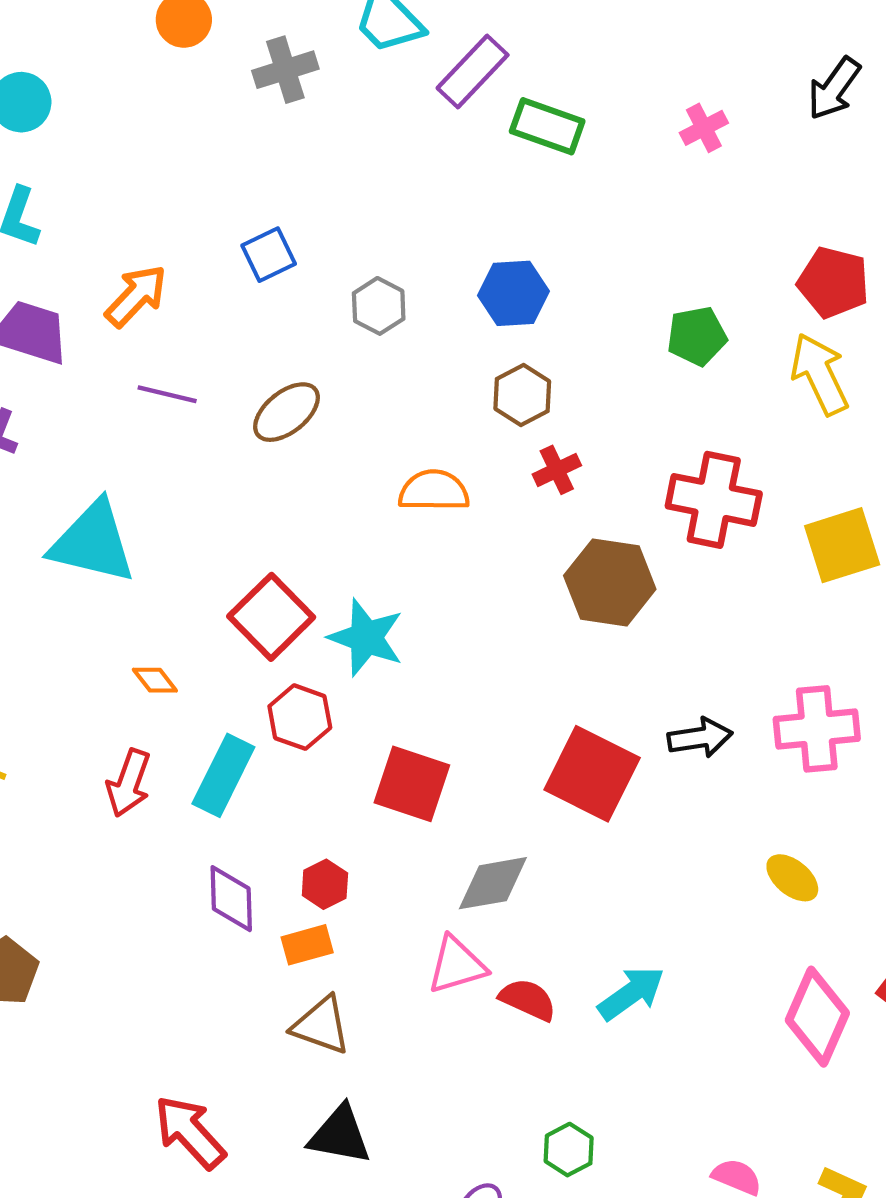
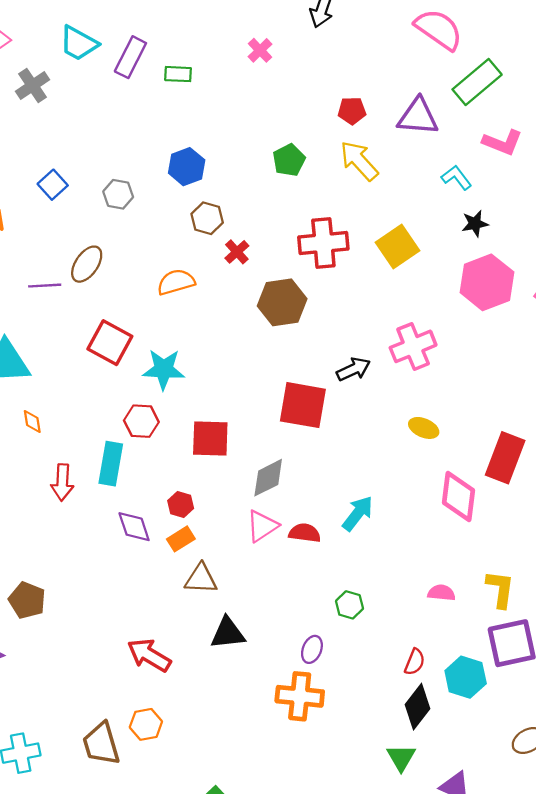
green rectangle: (547, 126) -> (178, 74), size x0.7
red pentagon: (833, 282) -> (352, 111), size x0.7
purple line: (167, 394) -> (45, 286), moved
red square: (271, 617) -> (110, 343), moved
orange diamond: (155, 680) -> (32, 421), moved, turned 45

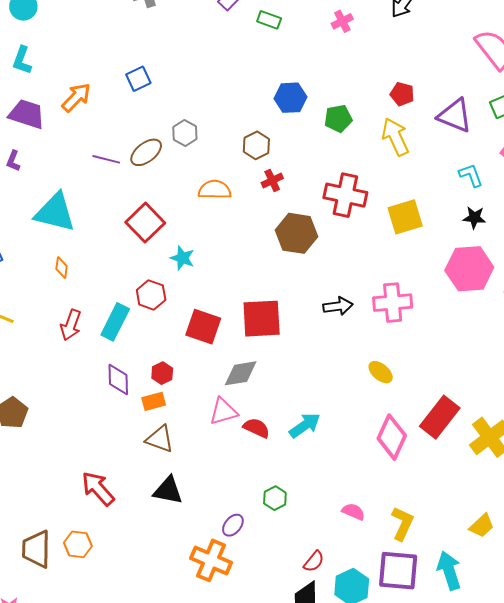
blue hexagon: (187, 167) -> (290, 98), moved
gray hexagon: (118, 194) -> (185, 133), moved
cyan star: (164, 369) -> (182, 258), size x0.7
red square: (303, 405) -> (262, 319), moved, turned -30

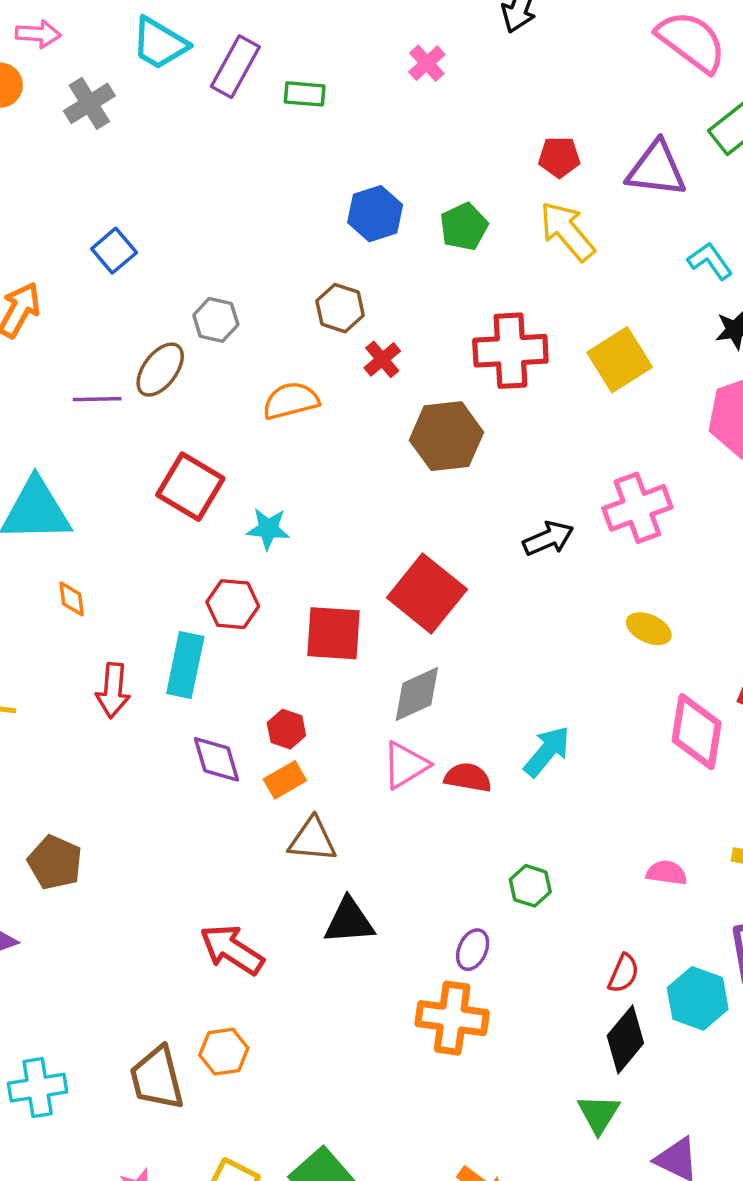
red square: (262, 319) -> (427, 593), turned -33

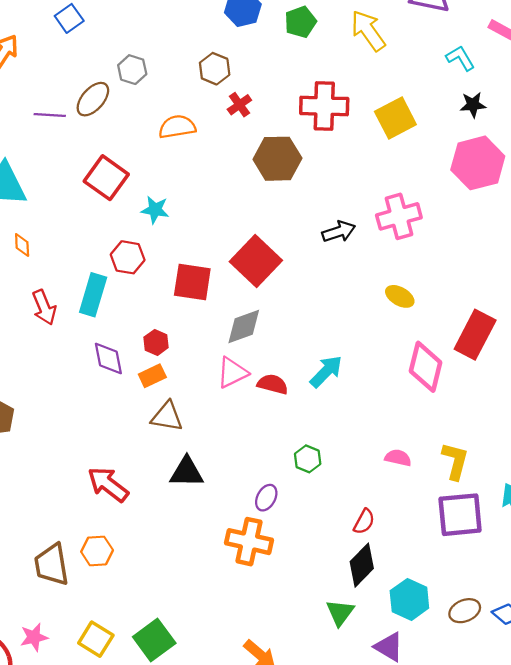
red arrow: (113, 690) -> (44, 307), turned -32
cyan hexagon: (698, 998) -> (409, 599), moved

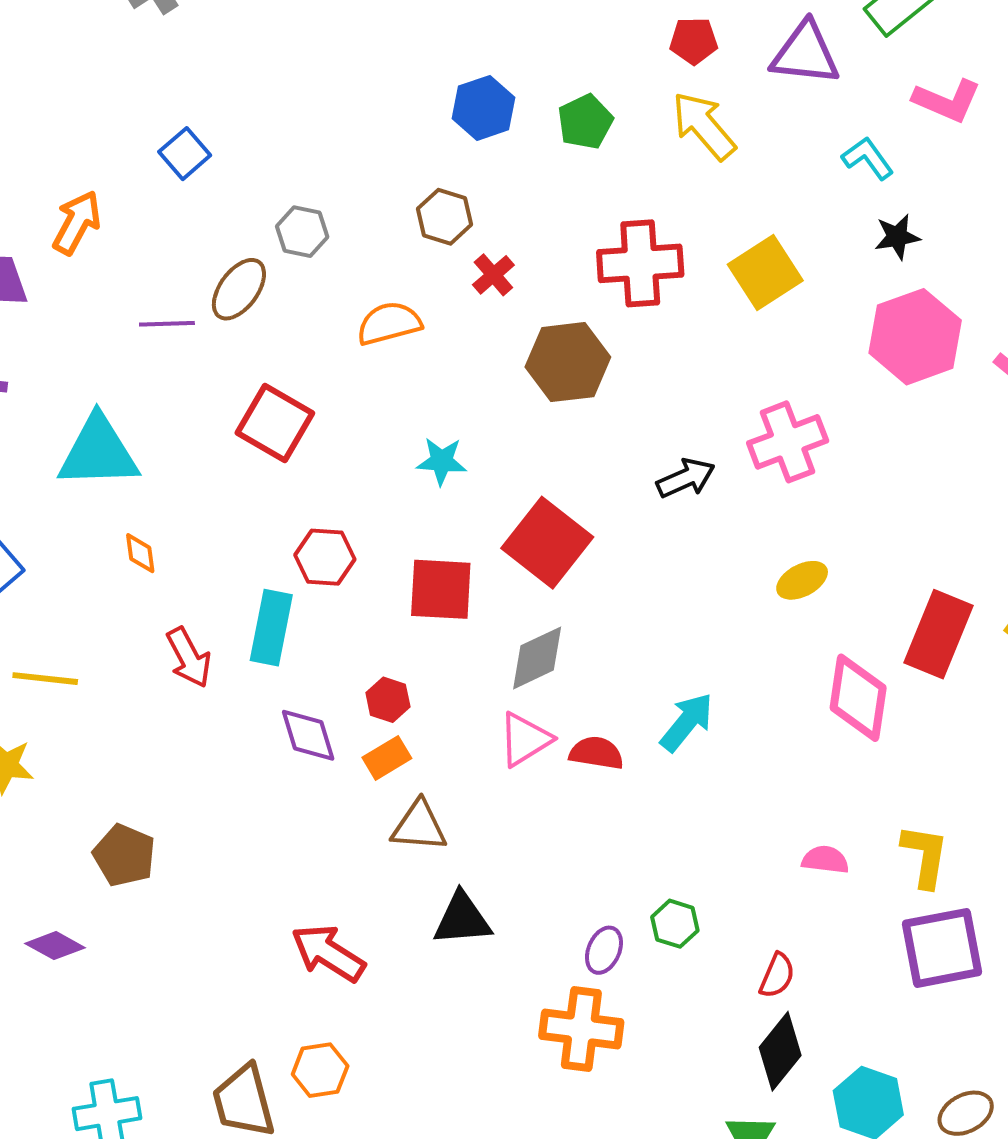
cyan star: (155, 210) -> (442, 461), moved
yellow ellipse: (400, 296) -> (802, 580), turned -52
green hexagon: (308, 459) -> (675, 924), moved

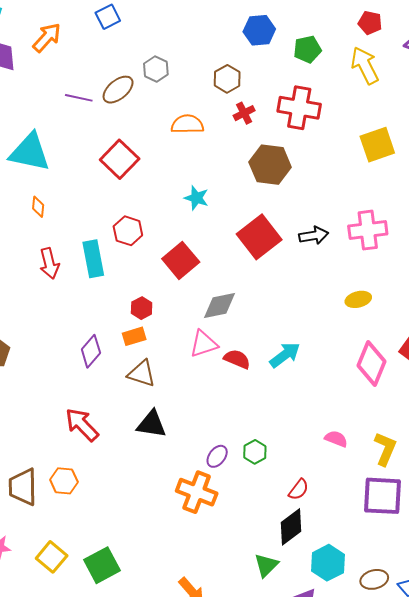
red cross: (640, 263) -> (299, 108), moved
red square: (547, 543) -> (259, 237), moved
red square: (441, 589) -> (181, 260), turned 33
cyan rectangle: (271, 628) -> (93, 259), turned -36
purple diamond: (308, 735) -> (91, 351), moved, turned 44

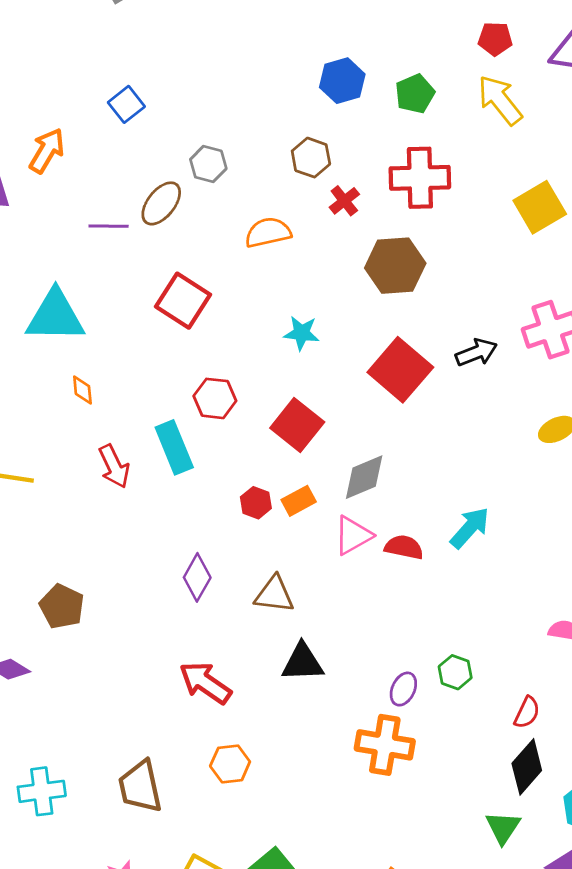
orange rectangle: (134, 336) -> (299, 501), moved
orange hexagon: (64, 481) -> (230, 764), moved

